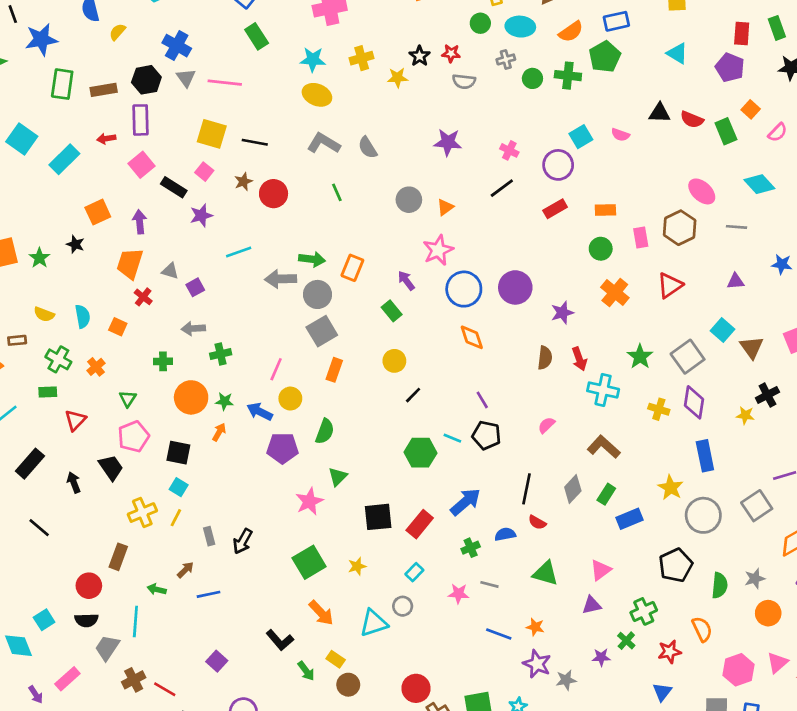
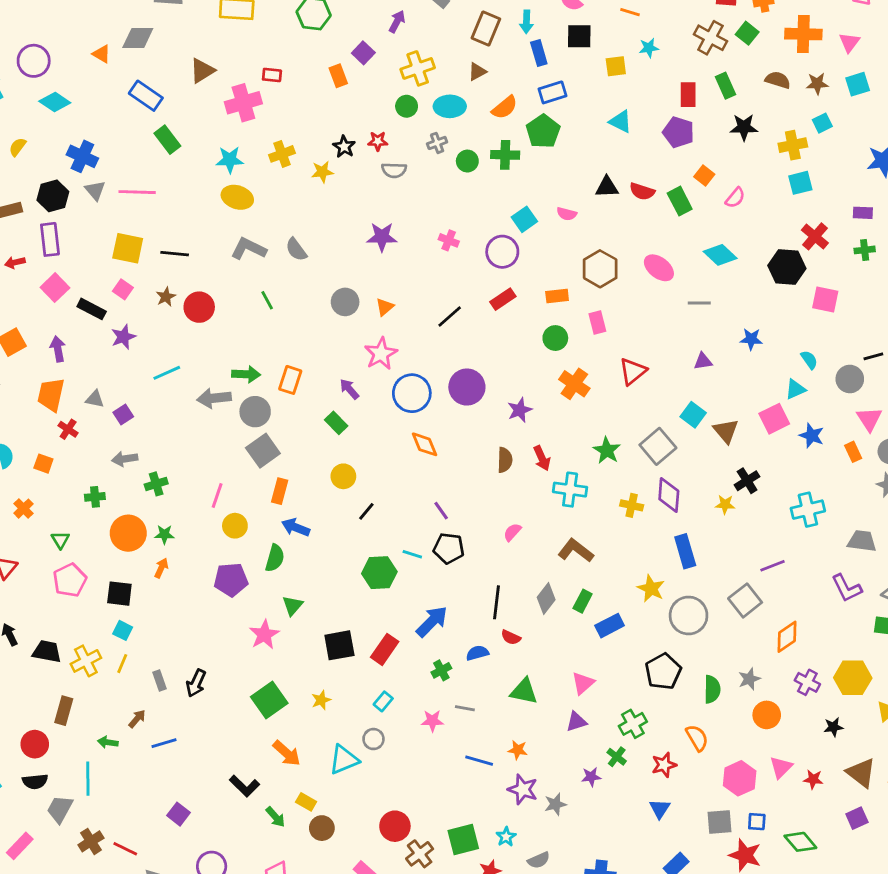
black line: (502, 188) -> (450, 316), moved
brown hexagon: (680, 228) -> (600, 269), moved
blue arrow: (260, 412) -> (296, 527), moved
black trapezoid: (111, 467) -> (47, 651), moved, turned -40

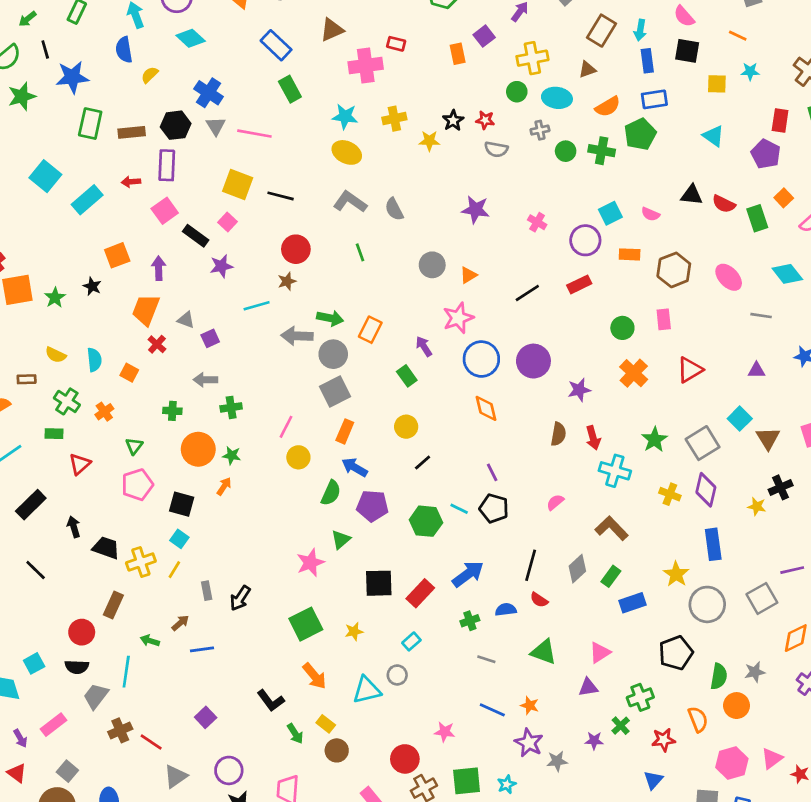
orange rectangle: (557, 296) -> (630, 254), moved
brown star: (166, 297) -> (287, 281), moved
purple pentagon: (231, 580) -> (372, 506), moved
orange circle: (767, 715) -> (737, 706), moved
pink star: (432, 721) -> (445, 732), moved

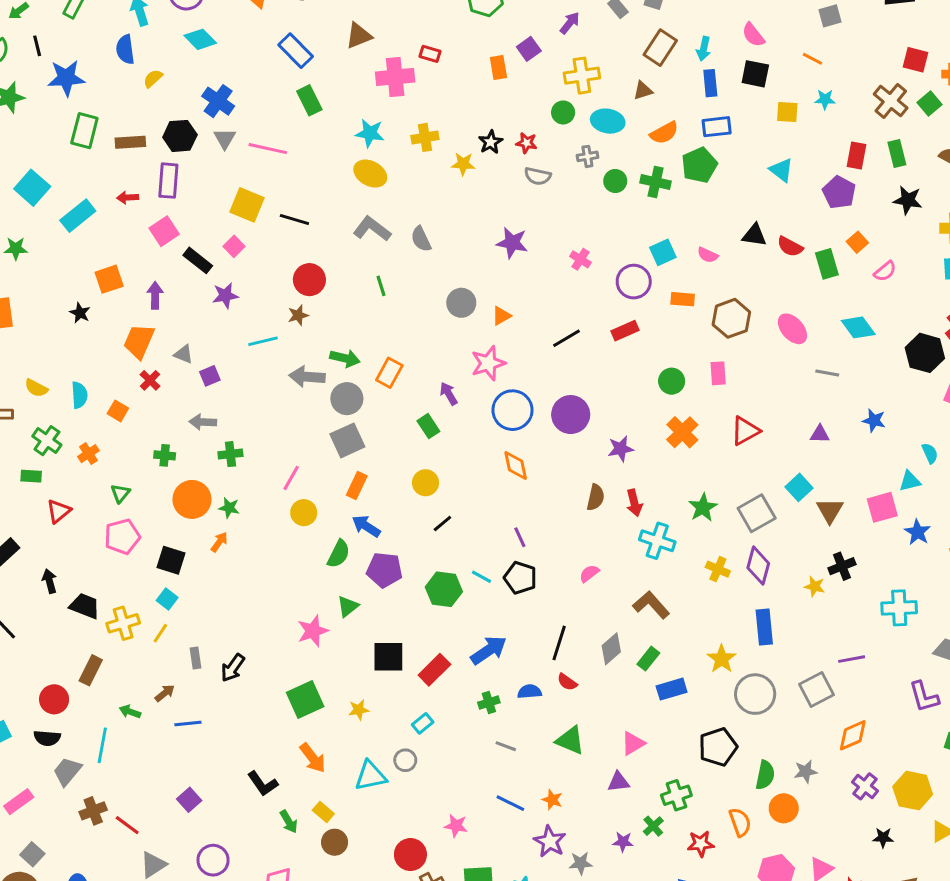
green star: (55, 297) -> (16, 249), moved, turned 30

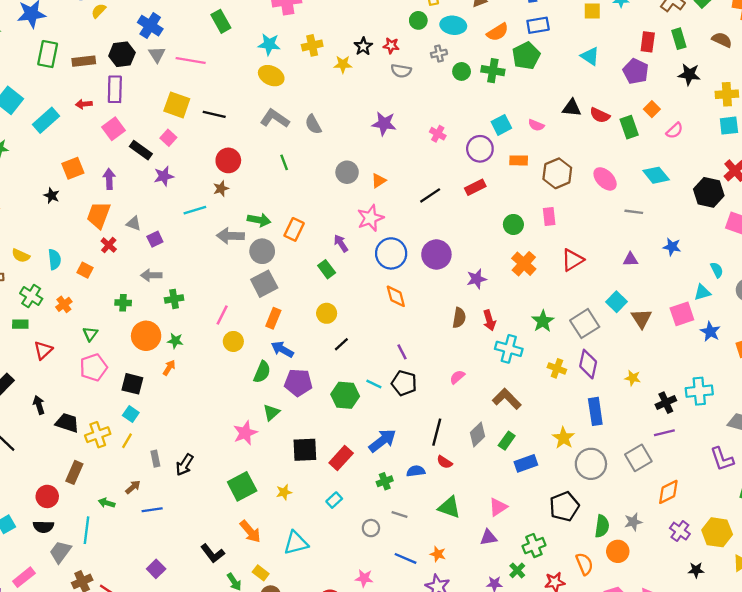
black cross: (842, 566) -> (666, 403), moved
gray circle: (405, 760) -> (371, 528), moved

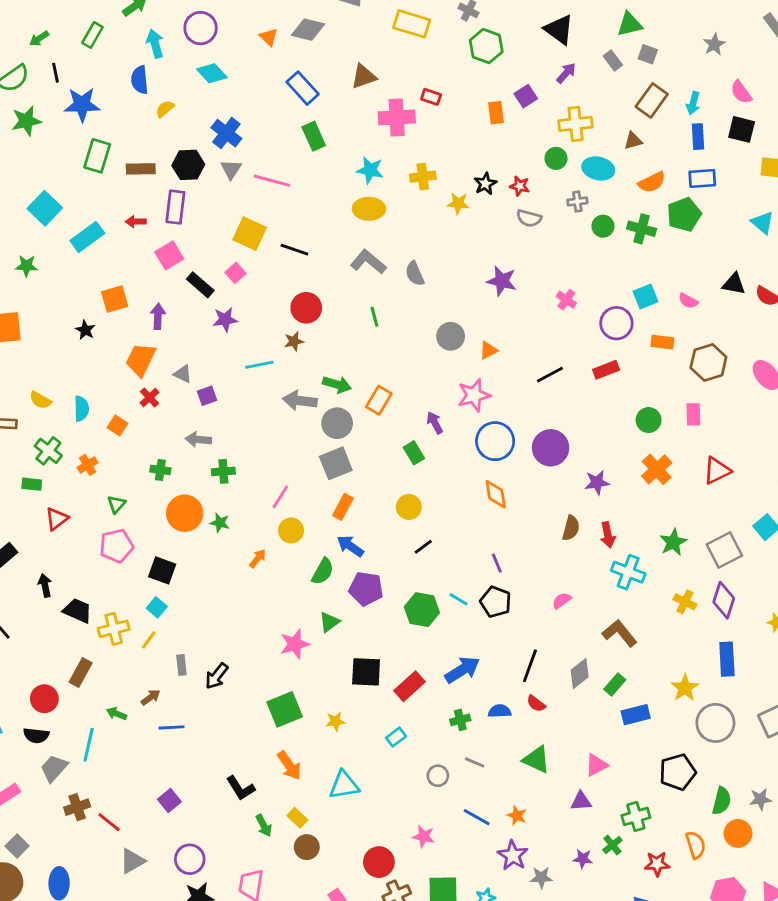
yellow ellipse: (271, 76) -> (369, 209), turned -30
orange arrow: (169, 368) -> (258, 558), moved

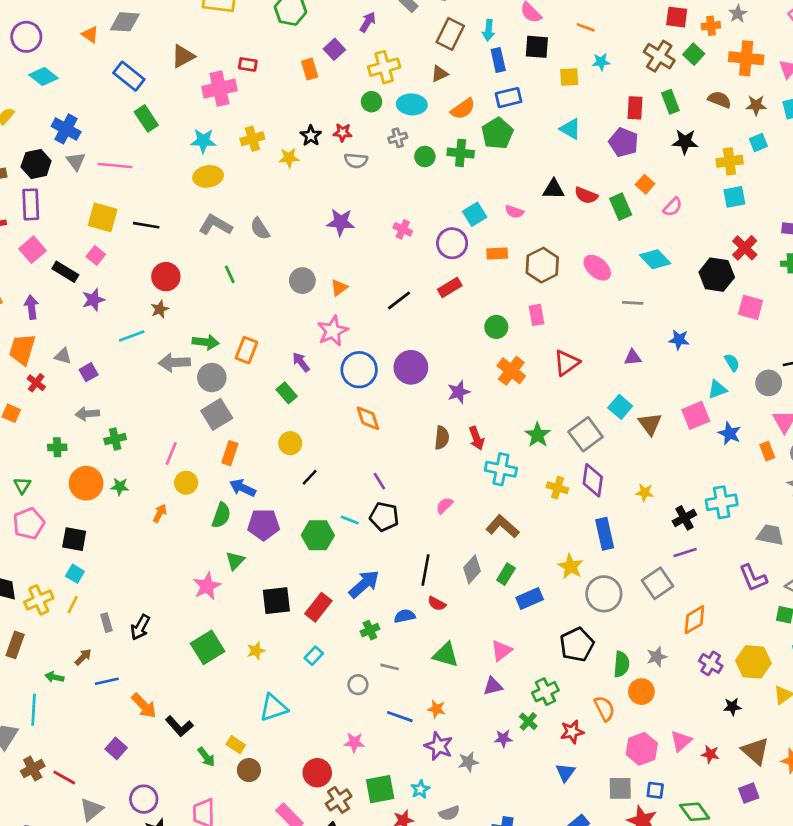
orange arrow: (289, 766) -> (144, 706), moved

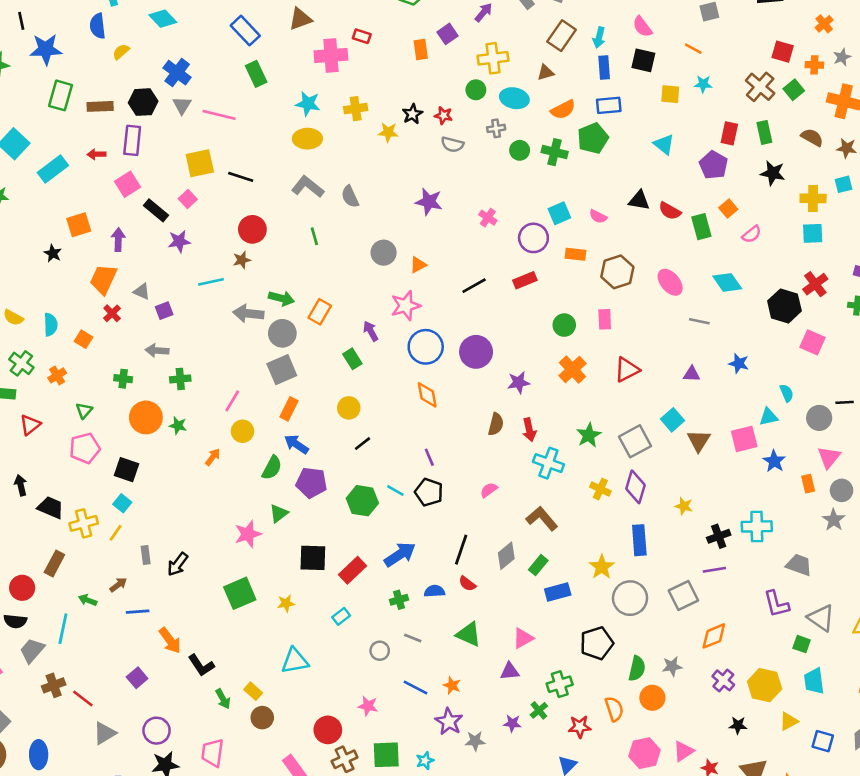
yellow square: (103, 217) -> (200, 163), turned -36

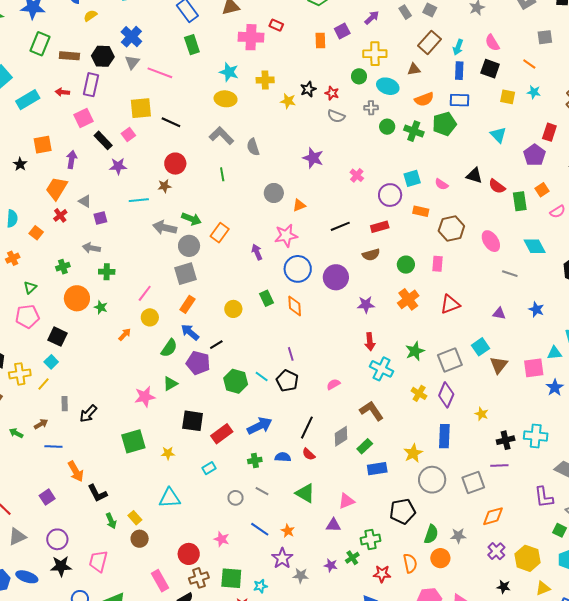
green rectangle: (352, 359) -> (267, 298), moved
green cross: (123, 379) -> (63, 267), turned -32
brown semicircle: (496, 424) -> (371, 255), moved, turned 54
black line: (363, 444) -> (216, 345), moved

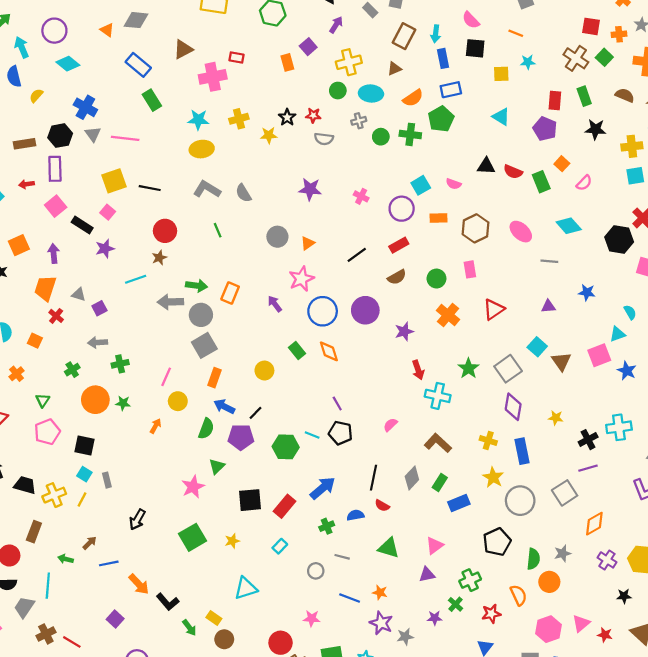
yellow cross: (419, 393) -> (488, 440), moved
gray rectangle: (65, 404) -> (107, 480), moved

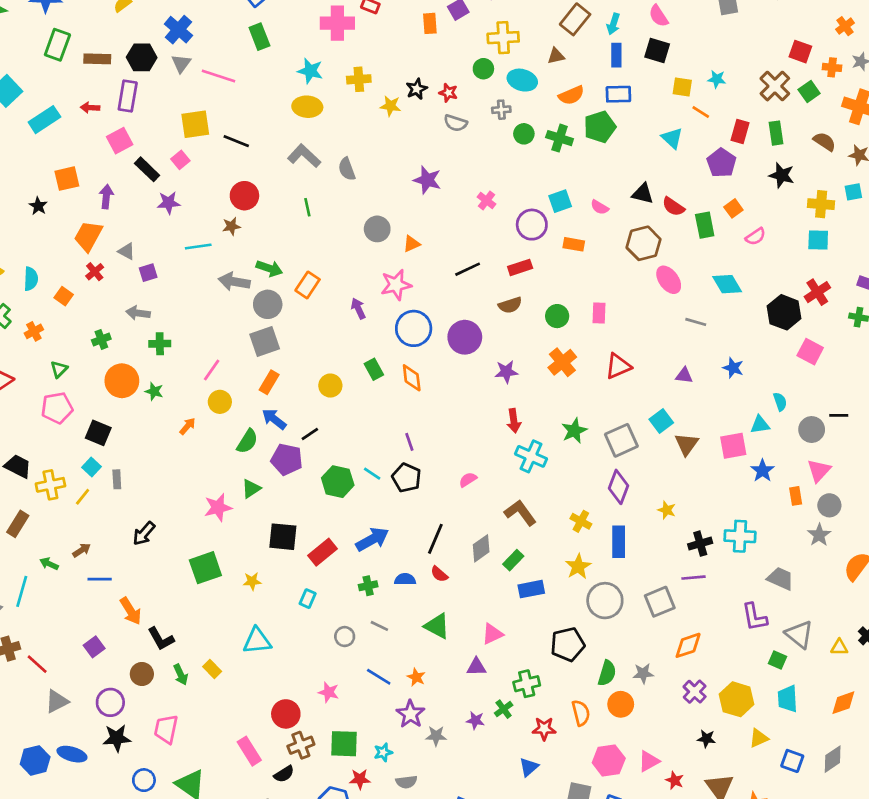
orange line: (516, 33) -> (701, 112), moved
brown hexagon: (476, 228) -> (644, 243), moved
cyan rectangle: (280, 546) -> (308, 599), turned -32
brown circle: (224, 639) -> (142, 674), moved

